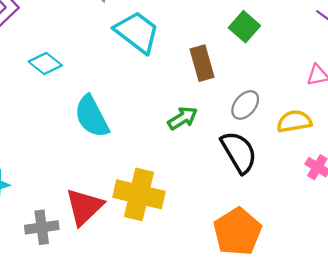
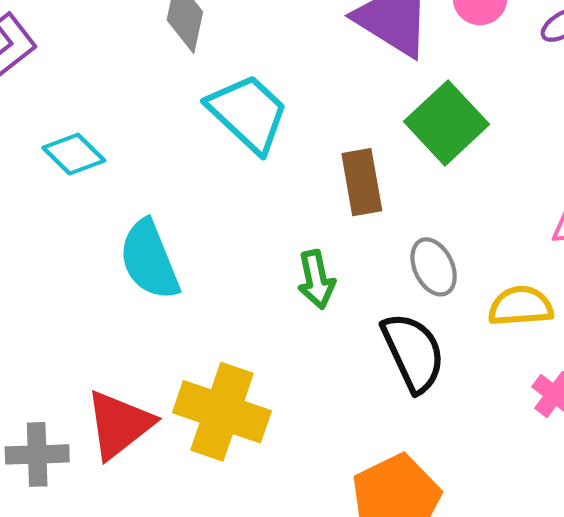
green square: (244, 27) -> (447, 123), size x1.4
gray ellipse: (245, 105) -> (434, 267), turned -72
green arrow: (183, 118) -> (316, 280), turned 104

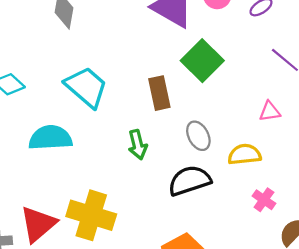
cyan trapezoid: (248, 113) -> (86, 87), moved
cyan semicircle: (149, 260) -> (50, 138), turned 111
black semicircle: (413, 352) -> (190, 181), turned -81

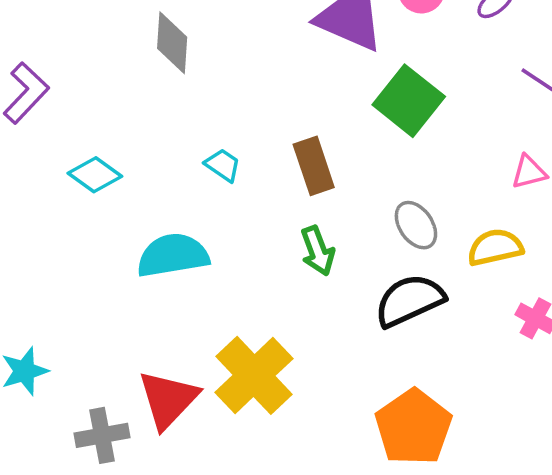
cyan trapezoid: (86, 87) -> (223, 165), size x0.5
brown rectangle: (159, 93) -> (314, 166), moved
yellow cross: (91, 215) -> (254, 375), turned 36

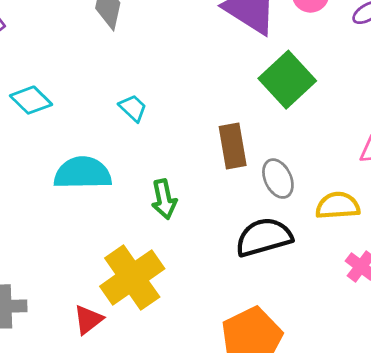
brown rectangle: (314, 166) -> (233, 146), moved
green arrow: (318, 251) -> (164, 199), moved
red triangle: (168, 399) -> (88, 320), moved, size x0.6

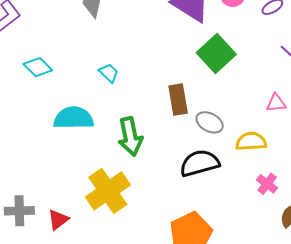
gray ellipse: (278, 179) -> (210, 122), turned -36
green arrow: (164, 199) -> (130, 136), size x1.4
red triangle: (88, 320) -> (58, 220), moved

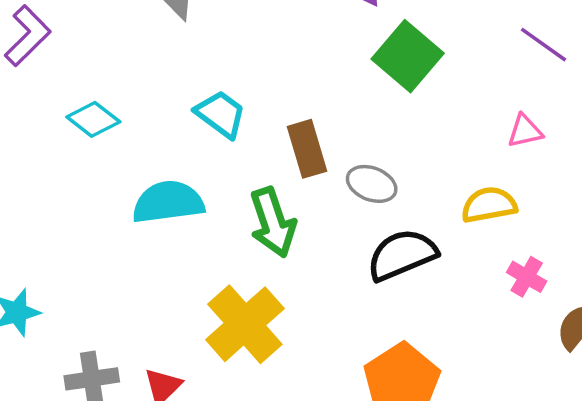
cyan trapezoid: (109, 73) -> (221, 114), size x1.4
brown rectangle: (178, 100) -> (307, 149), moved
gray ellipse: (210, 122) -> (372, 184), moved

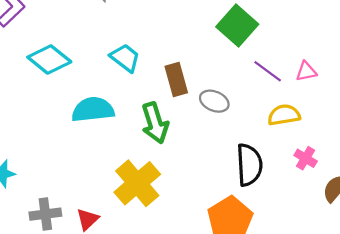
purple line: (543, 45) -> (268, 71), moved
cyan diamond: (93, 119) -> (49, 59), size x1.4
black semicircle: (402, 255) -> (249, 165), moved, turned 108

